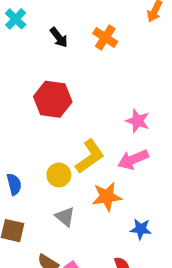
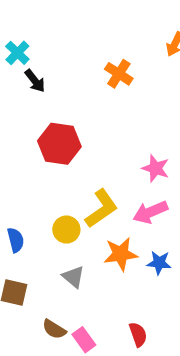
black arrow: (59, 37) -> (35, 81), moved
blue star: (141, 229) -> (159, 263), moved

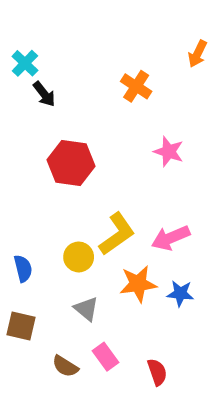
pink star: (156, 168) -> (169, 152), moved
pink rectangle: (84, 340) -> (105, 357), moved

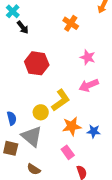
pink arrow: (171, 238) -> (89, 85), moved
gray triangle: (86, 309) -> (32, 136), moved, size x1.6
pink rectangle: (105, 357) -> (68, 152), moved

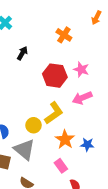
black arrow: (23, 27) -> (22, 53), moved, turned -112
red hexagon: (37, 63) -> (55, 76), moved
orange star: (72, 126) -> (65, 139), turned -30

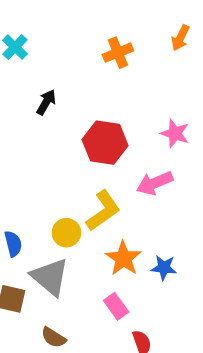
orange cross: (64, 35) -> (118, 53), moved, turned 35
pink star: (81, 69) -> (175, 133), moved

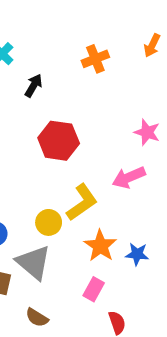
black arrow: (46, 102) -> (34, 86), moved
red hexagon: (105, 143) -> (59, 141), moved
pink rectangle: (116, 306) -> (94, 289), turned 65

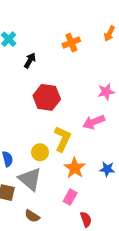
pink star: (147, 132) -> (106, 92), turned -30
yellow L-shape: (82, 202) -> (62, 139), turned -30
blue star: (137, 254) -> (107, 169), moved

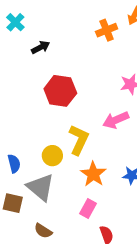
orange cross: (71, 43) -> (107, 30), moved
black arrow: (30, 60) -> (40, 47), turned 32

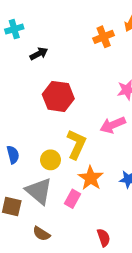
cyan cross: (15, 22) -> (14, 29), turned 30
blue semicircle: (14, 164) -> (13, 155), moved
pink rectangle: (88, 208) -> (73, 199), moved

